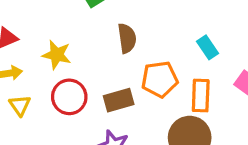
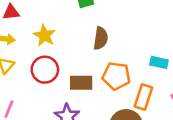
cyan rectangle: (207, 47) -> (159, 62), turned -60

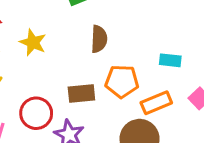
red circle: (45, 70) -> (36, 113), moved
orange rectangle: (143, 97) -> (156, 103), turned 55

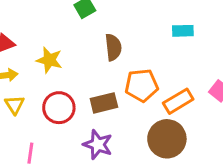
cyan rectangle: (170, 60) -> (183, 31), moved
red circle: (36, 113) -> (59, 108), moved

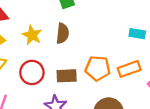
brown semicircle: (113, 47) -> (63, 33), moved
orange rectangle: (178, 101) -> (129, 69), moved

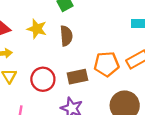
yellow star: (32, 35) -> (37, 29), moved

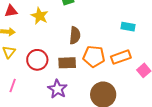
brown semicircle: (66, 36) -> (75, 35), moved

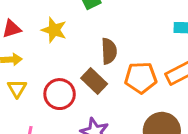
brown rectangle: (67, 63) -> (94, 81), moved, turned 54

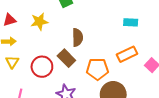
yellow star: (54, 30) -> (39, 22), turned -30
orange pentagon: (141, 78) -> (97, 69), moved

